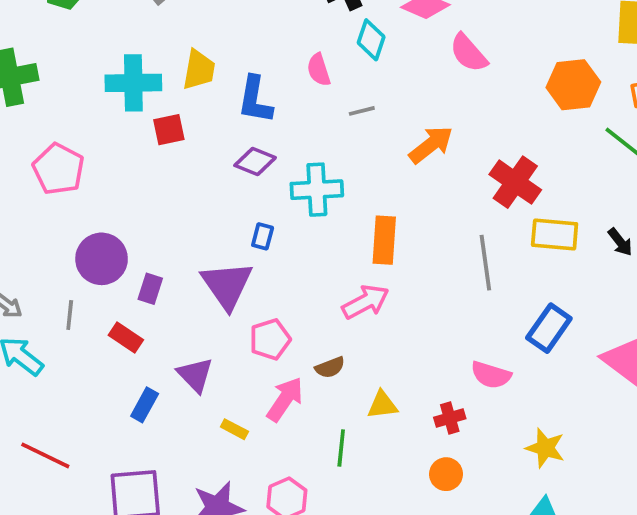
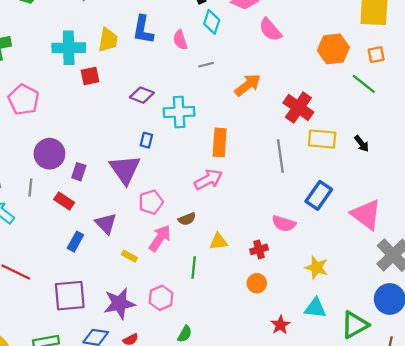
blue L-shape: (255, 100) -> (143, 30), moved

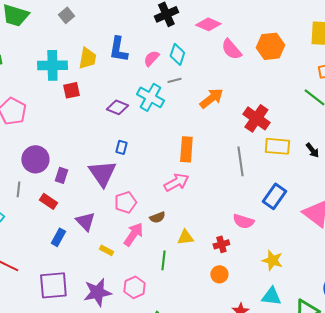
cyan diamond: (212, 22) -> (177, 54), moved
pink semicircle: (180, 40) -> (151, 58), turned 60
orange hexagon: (333, 49) -> (270, 46), moved
cyan cross: (179, 112) -> (150, 97), moved, turned 32

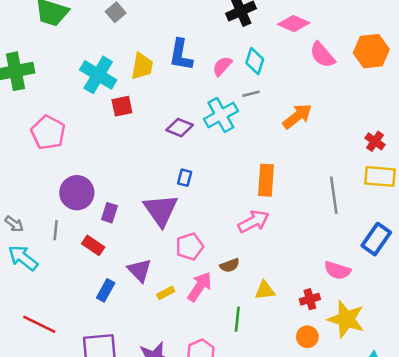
cyan cross: (52, 65) -> (98, 75), turned 32
cyan cross: (150, 97) -> (221, 115), turned 32
red cross: (256, 118) -> (375, 141), moved, size x0.6
yellow rectangle: (106, 250) -> (166, 293), moved, turned -56
yellow star: (272, 260) -> (346, 319), moved, size x1.4

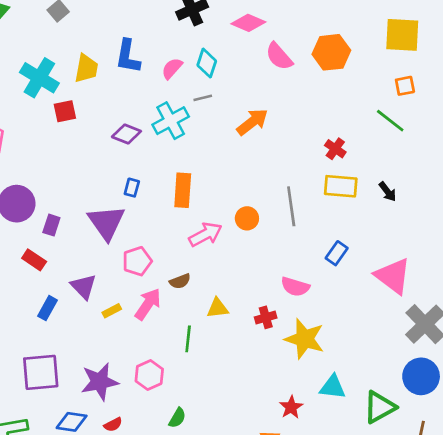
orange rectangle: (266, 180) -> (183, 190), moved
blue rectangle: (376, 239) -> (337, 253), size x0.7
orange circle: (307, 337) -> (247, 218), moved

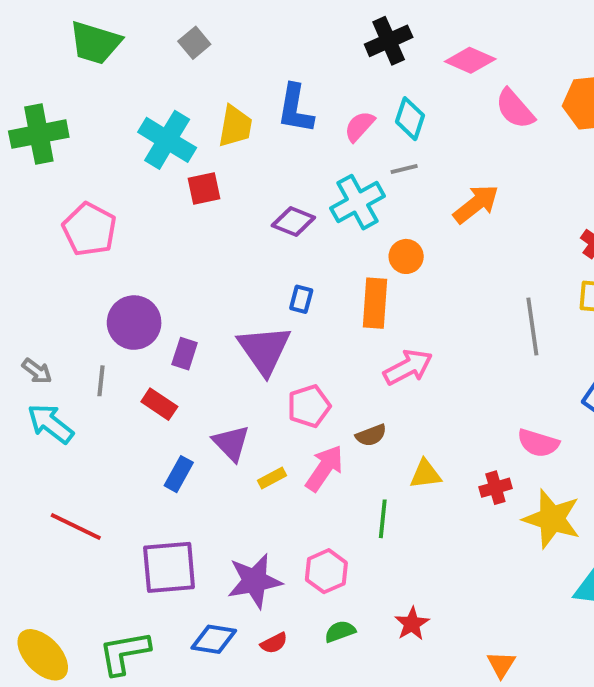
orange circle: (247, 218) -> (406, 256), moved
red star: (291, 407) -> (412, 624), moved
green semicircle: (177, 418) -> (340, 631), moved, turned -140

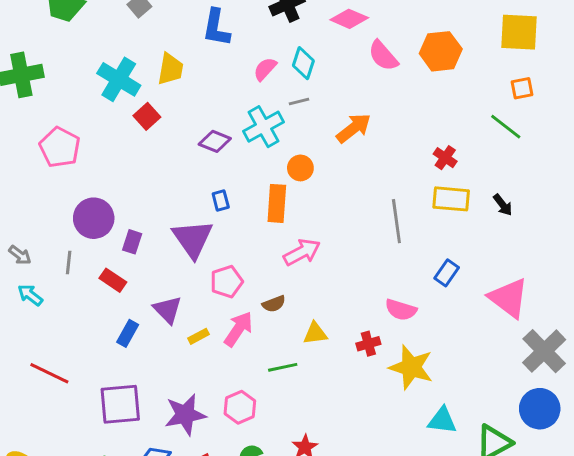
blue L-shape: (295, 109) -> (216, 28), moved
red square: (204, 188) -> (147, 116), turned -30
blue rectangle: (301, 299) -> (221, 200), turned -30
cyan arrow: (51, 424) -> (30, 295), size x0.7
green line: (383, 519) -> (283, 367), turned 72

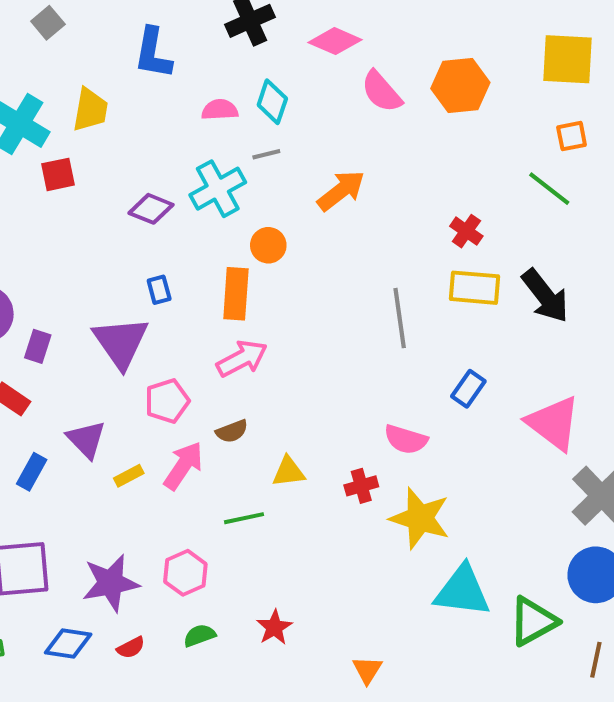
pink semicircle: (265, 69) -> (220, 110), turned 45
red square: (147, 116) -> (58, 174), turned 30
black arrow: (503, 205) -> (545, 296), size x1.8
pink arrow: (302, 252) -> (242, 358), moved
cyan triangle: (442, 421) -> (462, 591), size x1.4

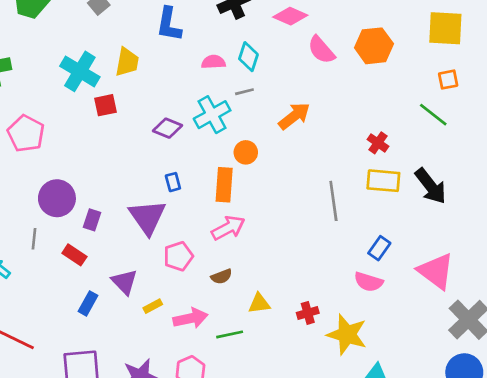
pink semicircle: (406, 439) -> (369, 282), moved
pink arrow: (183, 466) -> (190, 318), moved, turned 44

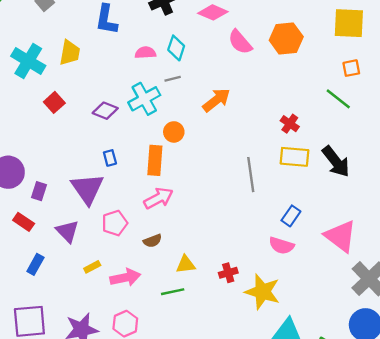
red square: (105, 105) -> (54, 102), moved, turned -30
purple triangle: (124, 282) -> (67, 231), moved
green line: (230, 334) -> (173, 292), moved

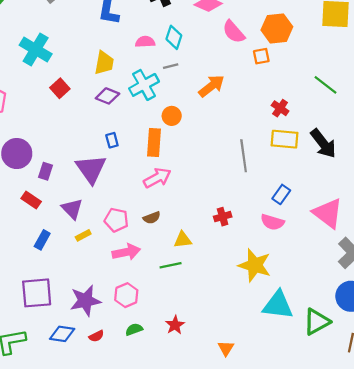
yellow trapezoid: (70, 53) -> (104, 63), moved
orange square: (351, 68) -> (261, 56), moved
pink pentagon: (115, 223) -> (116, 220), moved, turned 30
yellow rectangle: (92, 267) -> (83, 235), moved
red cross: (228, 273) -> (223, 217), moved

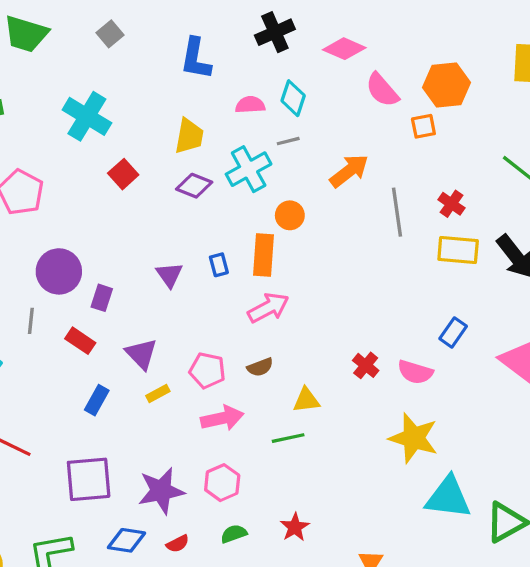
blue rectangle: (112, 140) -> (219, 265), moved
gray line: (244, 156) -> (397, 212), moved
purple triangle: (91, 169) -> (169, 275), moved, size x0.6
red cross: (223, 217) -> (366, 365), turned -35
pink semicircle: (272, 222) -> (415, 372), moved

